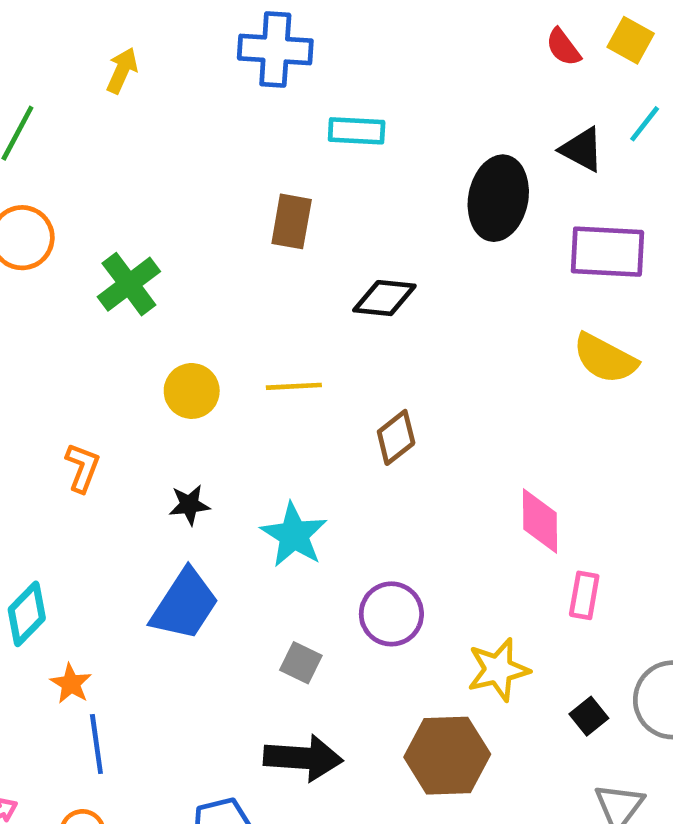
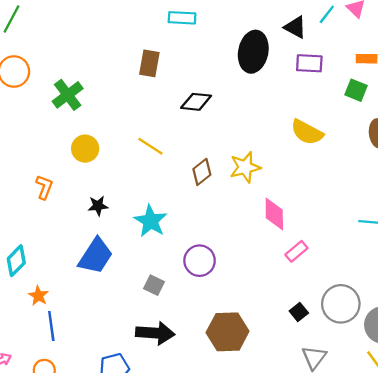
purple rectangle: (607, 252) -> (309, 63), moved, size x0.7
yellow line: (294, 386) -> (151, 146), turned 36
yellow circle: (192, 391) -> (85, 149), moved
pink rectangle: (584, 595) -> (296, 251), turned 40
yellow star: (498, 670) -> (245, 167), moved

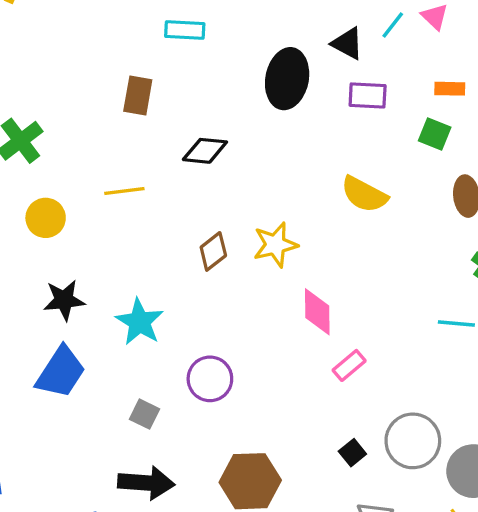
yellow line: (151, 146) -> (124, 191), moved, turned -40
black star: (98, 206) -> (64, 300), size x1.4

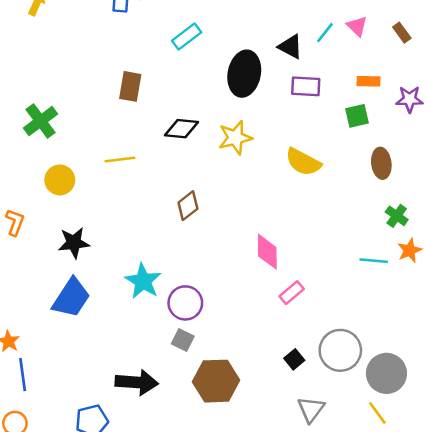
cyan rectangle: (185, 30) -> (187, 36), moved, turned -40
green square: (435, 134) -> (357, 116), turned -35
yellow star: (275, 245) -> (235, 138), moved
cyan star: (140, 322) -> (143, 281), moved
gray square: (145, 414) -> (183, 340), moved

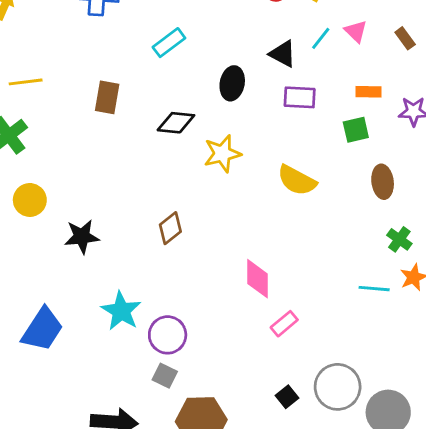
black ellipse: (244, 74) -> (232, 83), size x0.7
black diamond: (181, 129) -> (176, 123), moved
yellow line: (120, 159) -> (26, 82), moved
black star: (74, 243) -> (82, 237), moved

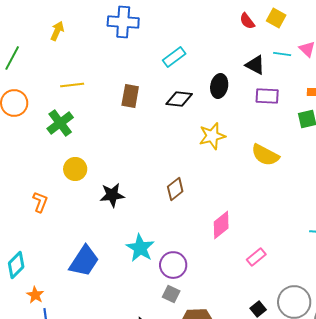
cyan line: (321, 38) -> (282, 54), turned 60
black diamond: (176, 123) -> (179, 99), moved
pink diamond: (257, 279) -> (221, 225), moved, turned 52

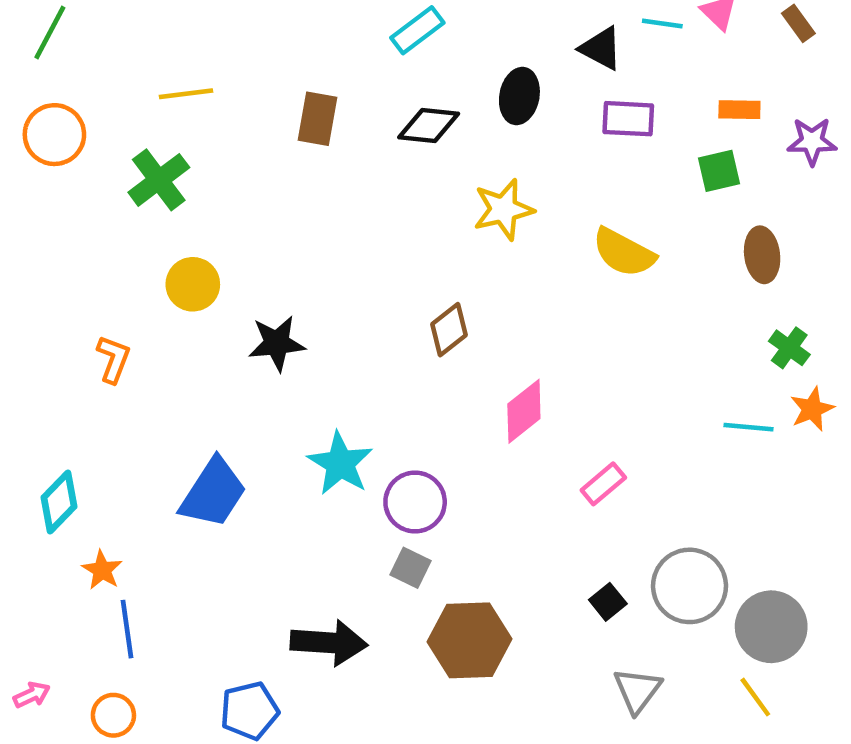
brown diamond: (175, 189) -> (449, 330), moved

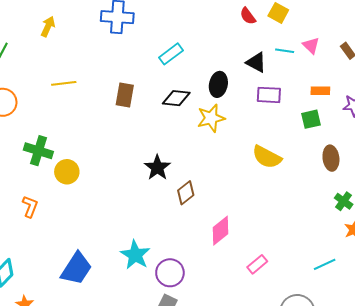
green cross: (159, 180) -> (38, 151), moved, turned -36
yellow star: (504, 209) -> (211, 118), moved
black star: (277, 343) -> (157, 168), moved, turned -30
cyan line: (748, 427) -> (325, 264), moved, turned -30

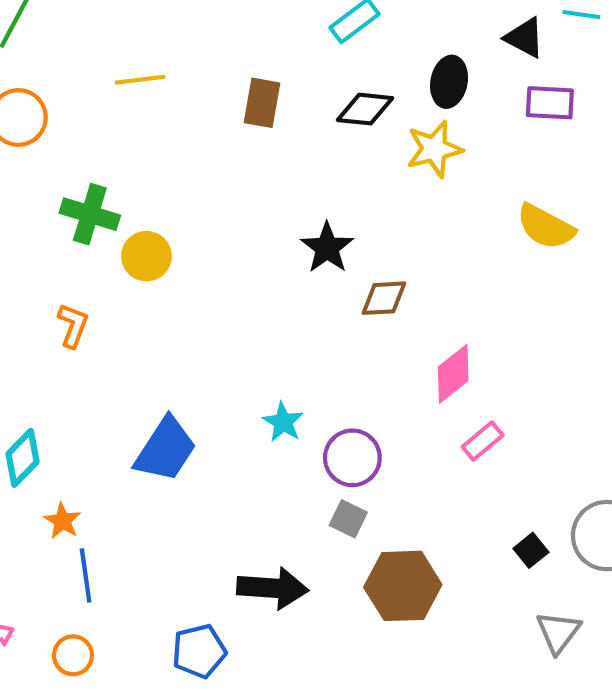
brown diamond: (186, 193) -> (384, 298), turned 35
cyan star: (135, 255) -> (283, 422), size x0.7
pink rectangle: (257, 264) -> (483, 441), moved

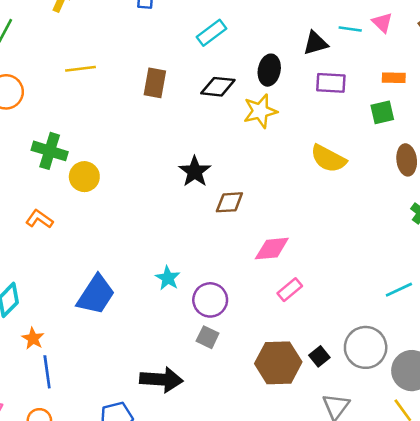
black triangle: (525, 38) -> (315, 43), turned -44
orange L-shape: (73, 325) -> (39, 219), turned -76
pink diamond: (453, 374) -> (272, 249), turned 33
brown hexagon: (403, 586) -> (278, 363), moved

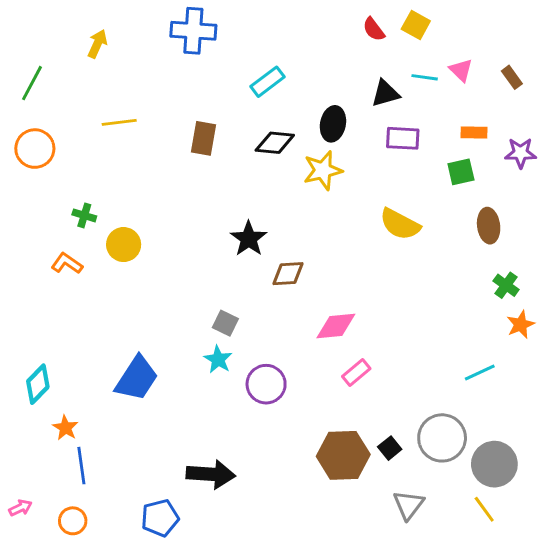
green cross: (50, 151) -> (84, 215), size x0.6
orange L-shape: (39, 219) -> (67, 263), moved
gray square: (208, 337) -> (225, 323), moved

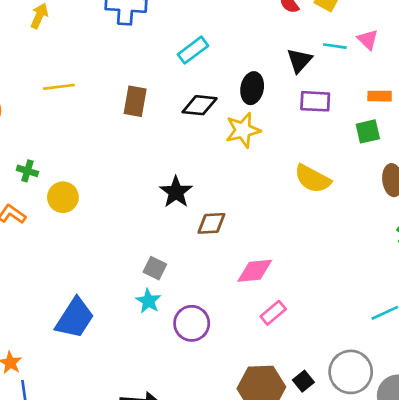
black triangle: (385, 93) -> (299, 61), turned -32

